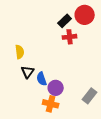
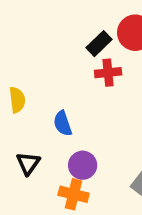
black triangle: (28, 72) -> (28, 163), moved
blue semicircle: (42, 79) -> (63, 123), moved

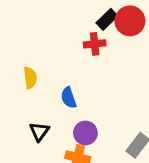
black rectangle: (99, 44) -> (107, 19), moved
red cross: (108, 73) -> (95, 44), moved

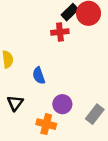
purple circle: (85, 133) -> (62, 104), moved

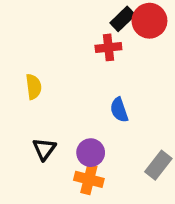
blue semicircle: (39, 76) -> (119, 110), moved
purple circle: (62, 104) -> (91, 153), moved

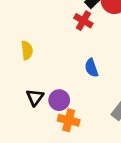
red cross: (108, 47) -> (83, 21), turned 36
purple circle: (91, 153) -> (59, 100), moved

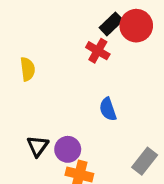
yellow semicircle: (27, 50) -> (28, 69), moved

